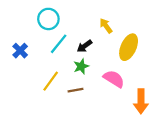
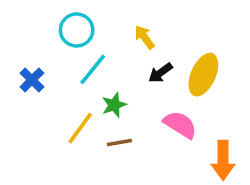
yellow arrow: (106, 26) -> (144, 37), moved
black arrow: (85, 46) -> (161, 73), moved
green star: (81, 66) -> (114, 105), moved

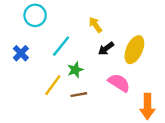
cyan circle: (77, 30) -> (35, 15), moved

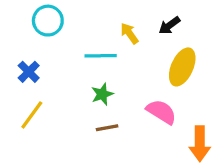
cyan line: (61, 46) -> (101, 56), moved, turned 50
black arrow: (106, 48) -> (169, 25), moved
yellow line: (53, 85) -> (32, 115), moved

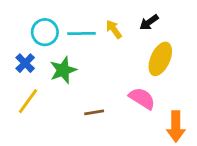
cyan circle: (48, 21) -> (45, 32), moved
cyan line: (101, 56) -> (81, 34), moved
green star: (102, 94) -> (63, 70), moved, size x1.4

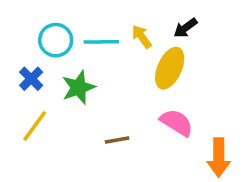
yellow ellipse: (160, 59) -> (170, 68), moved

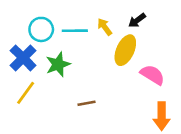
blue cross: (31, 79) -> (23, 58), size x1.5
pink semicircle: (177, 123) -> (153, 75), moved

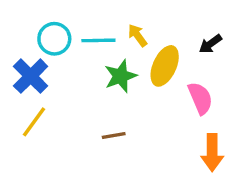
black arrow: (137, 20) -> (210, 44), moved
green star: (58, 64) -> (121, 76), moved
pink semicircle: (153, 75) -> (200, 98), turned 35

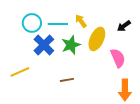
blue cross: (31, 76) -> (44, 45), moved
yellow line: (34, 122) -> (20, 72), turned 30

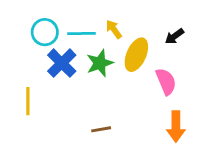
yellow line: (20, 72) -> (28, 101), turned -66
brown line: (67, 80) -> (101, 129), moved

